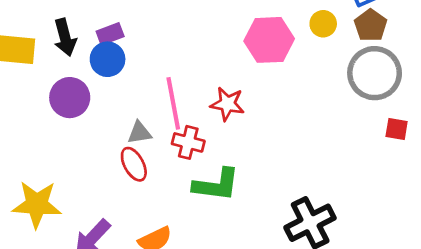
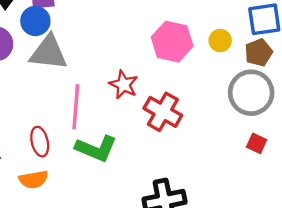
pink line: (173, 103) -> (76, 107), moved
gray triangle: (139, 133) -> (49, 53), moved, size x1.8
red cross: (188, 142) -> (163, 112), moved, size x1.4
red ellipse: (134, 164) -> (40, 142), moved

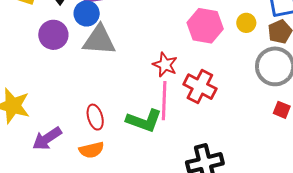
pink line: (76, 107) -> (164, 101), moved

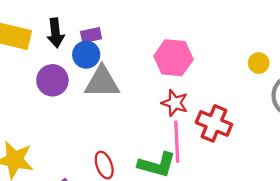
yellow circle: (246, 23) -> (259, 63), moved
pink hexagon: (205, 26) -> (173, 58), moved

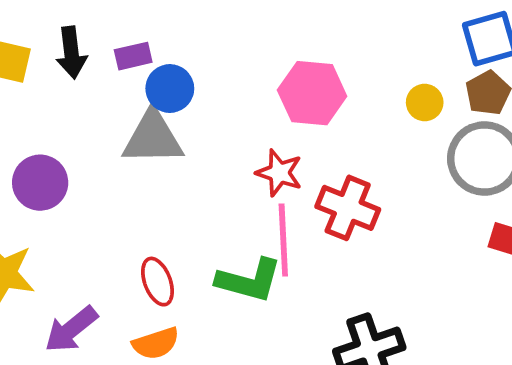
blue circle: (86, 55) -> (170, 89), moved
pink hexagon: (173, 58) -> (312, 93), moved
purple circle: (52, 80) -> (40, 183), moved

